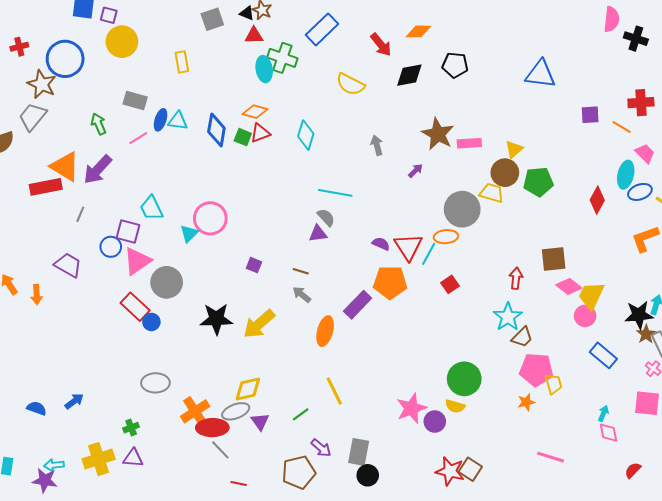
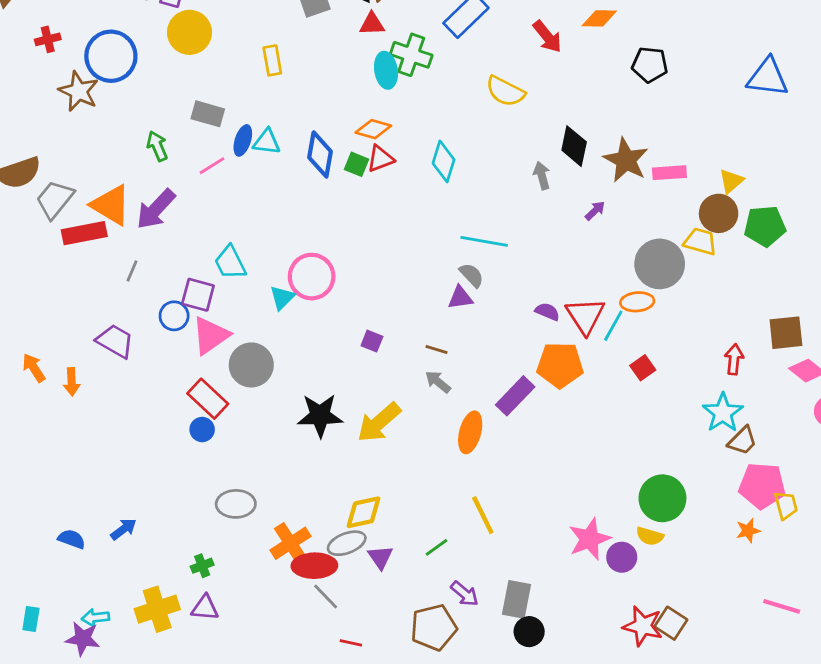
black diamond: (409, 75) -> (574, 146), moved, turned -68
gray trapezoid: (33, 117) -> (55, 199), moved
blue circle: (151, 322) -> (202, 430), moved

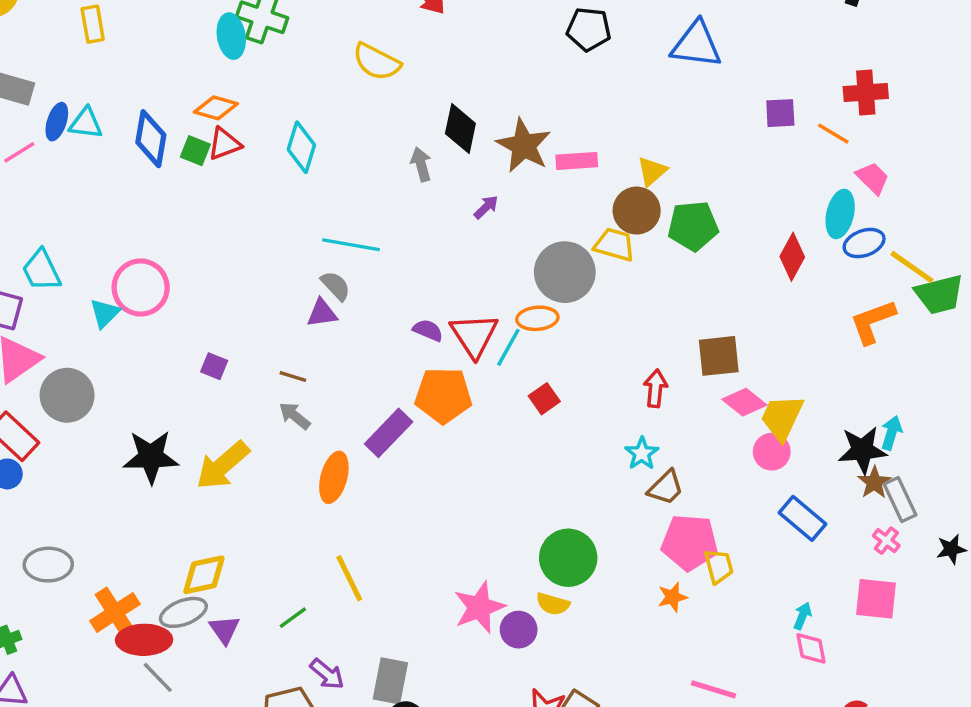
black pentagon: (650, 65) -> (589, 29), moved
cyan star: (723, 413) -> (642, 453), size x0.7

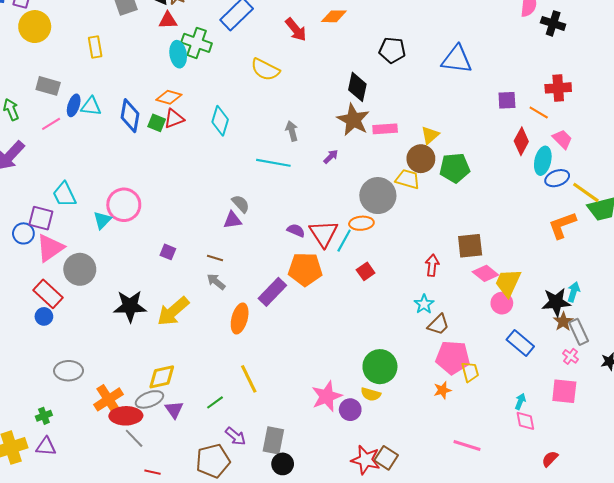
black diamond: (460, 128) -> (357, 87), moved
cyan line: (351, 245) -> (273, 163), moved
red diamond: (792, 257) -> (521, 141), moved

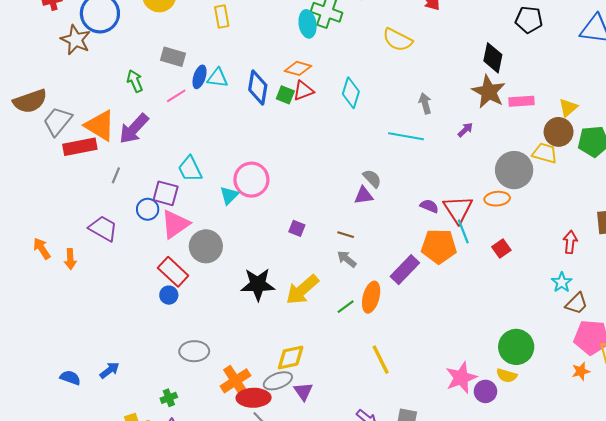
cyan line: (344, 241) -> (463, 231), moved, turned -50
green line: (215, 402) -> (346, 307), moved

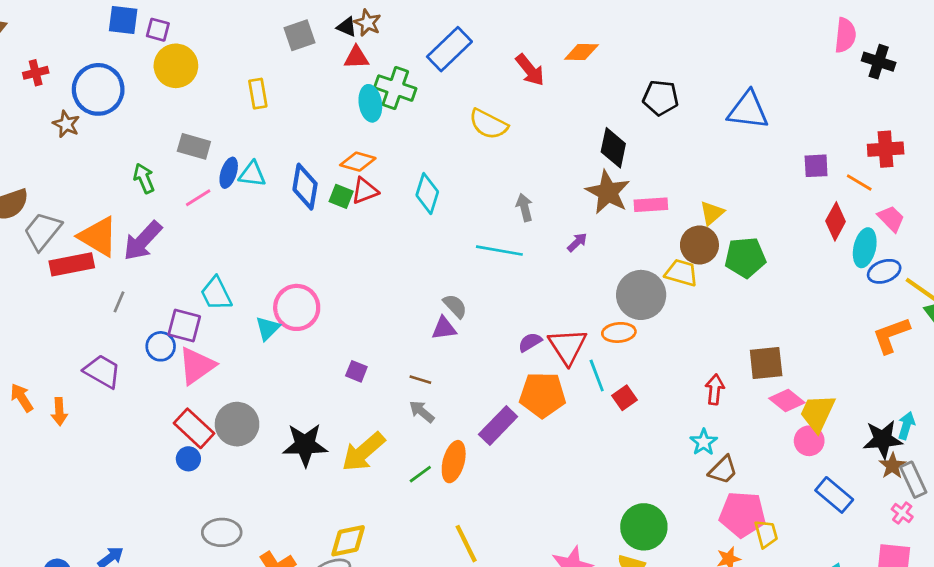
brown star: (76, 40) -> (66, 124), size x0.7
purple semicircle: (429, 206) -> (530, 342), turned -54
cyan line: (463, 231) -> (597, 376), moved
gray circle: (206, 246) -> (237, 424), moved

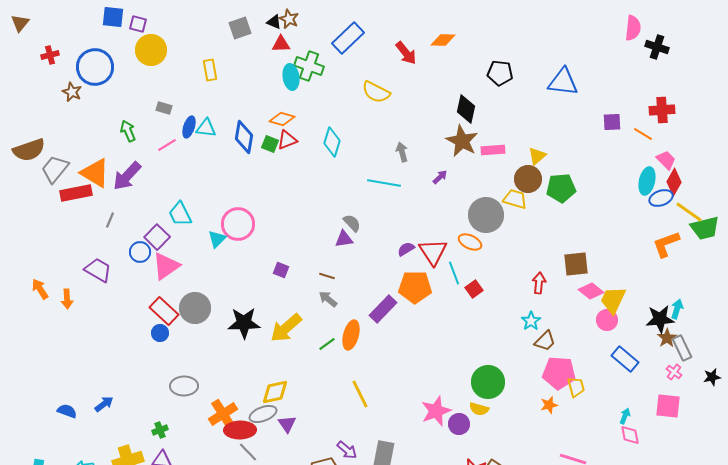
gray rectangle: (194, 146) -> (164, 108), size x0.7
red diamond: (836, 221) -> (674, 182), moved
purple square: (184, 326) -> (157, 237), turned 30
orange ellipse: (619, 332) -> (470, 242), turned 30

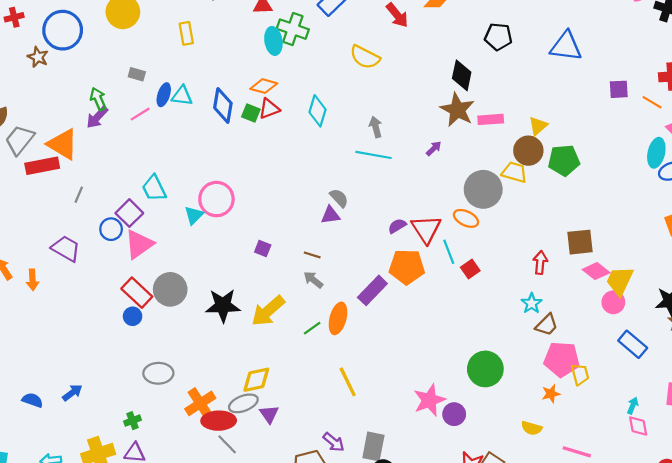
gray arrow: (402, 152) -> (376, 127), moved
purple arrow: (127, 176) -> (97, 117), moved, size x0.7
yellow semicircle: (479, 409) -> (532, 428), moved

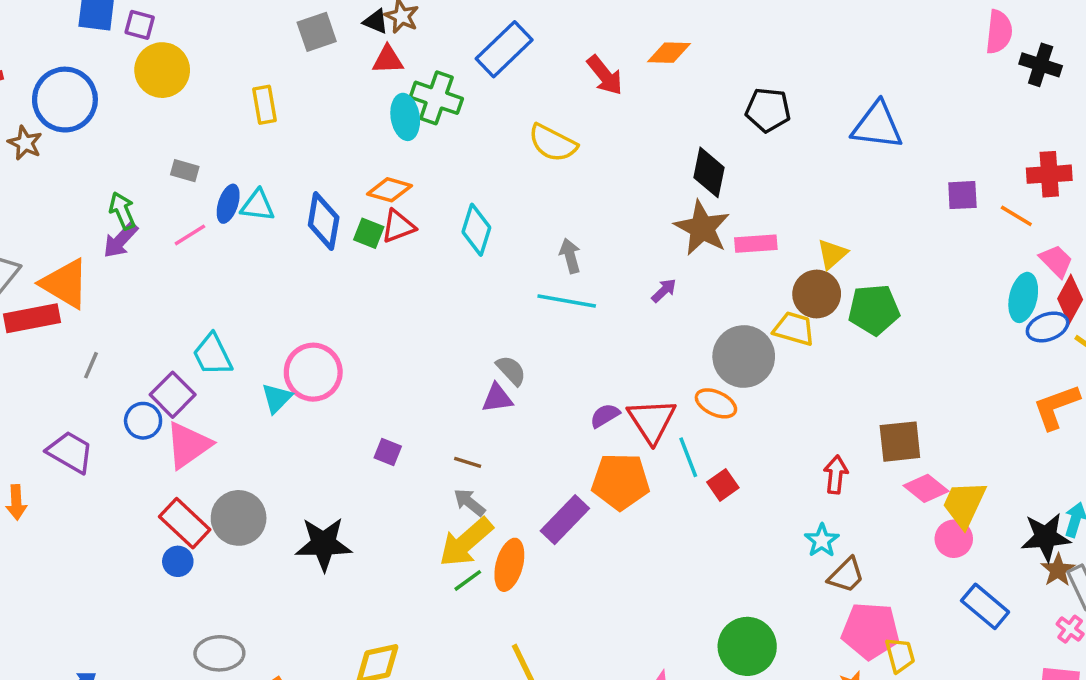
yellow arrow: (268, 311) -> (466, 542), moved

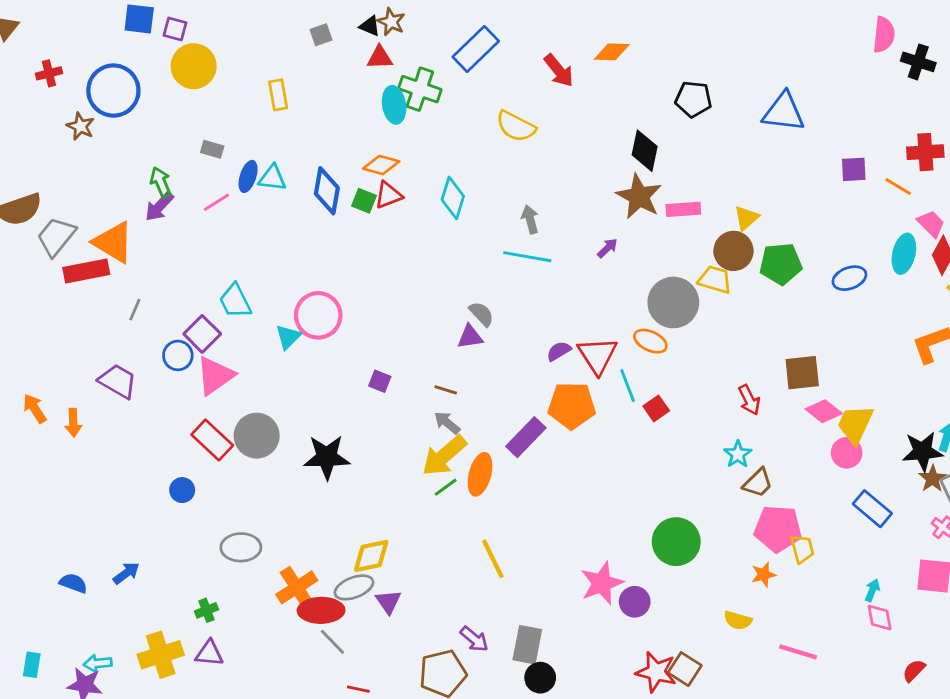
gray square: (317, 32) -> (321, 35), size x0.7
blue ellipse: (1048, 327) -> (849, 278), moved
red arrow: (836, 475) -> (749, 400), turned 148
blue circle: (178, 561) -> (182, 490), moved

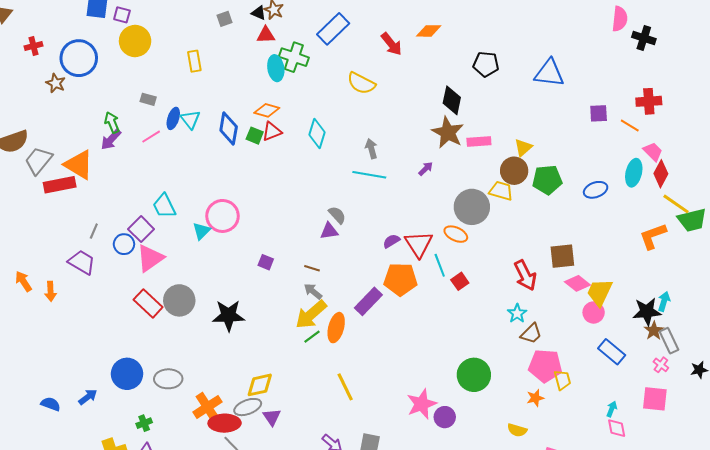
cyan triangle: (272, 178) -> (190, 119), turned 45
gray line: (135, 310) -> (94, 231), moved
red arrow: (749, 400) -> (525, 275), size x1.4
blue circle: (182, 490) -> (127, 374), moved, size x1.8

